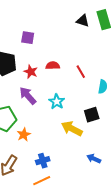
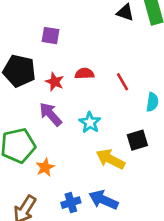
blue arrow: (94, 159) -> (103, 200), moved, size x1.5

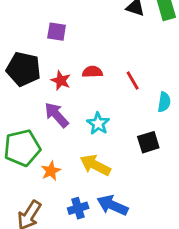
yellow arrow: (110, 159) -> (95, 165), moved

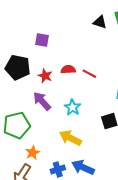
red line: (133, 80) -> (89, 74), moved, turned -32
orange star: (51, 171) -> (33, 153), moved

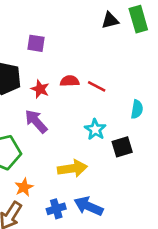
black triangle: (100, 22) -> (110, 20), turned -32
cyan star: (73, 107) -> (95, 129), moved
yellow arrow: (70, 138) -> (72, 168), turned 145

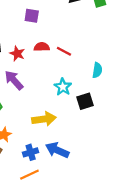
purple square: (36, 43) -> (32, 16), moved

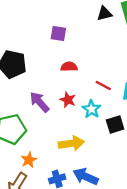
red line: (64, 51) -> (103, 86), moved
red star: (17, 54) -> (68, 100), moved

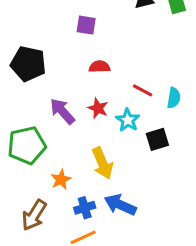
yellow arrow: (71, 143) -> (102, 163), turned 75
orange star: (29, 160) -> (61, 180), moved

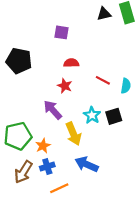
red star: (98, 108) -> (65, 86), moved
purple arrow: (62, 111) -> (53, 110), moved
cyan star: (128, 120) -> (92, 115), moved
green pentagon: (27, 145) -> (18, 136), moved
blue cross: (85, 208) -> (47, 167), moved

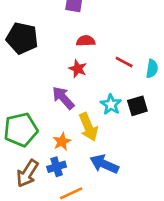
orange star: (43, 146) -> (62, 142), moved

